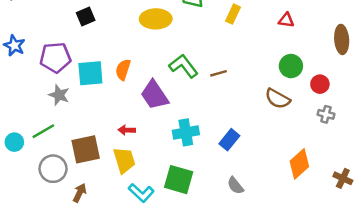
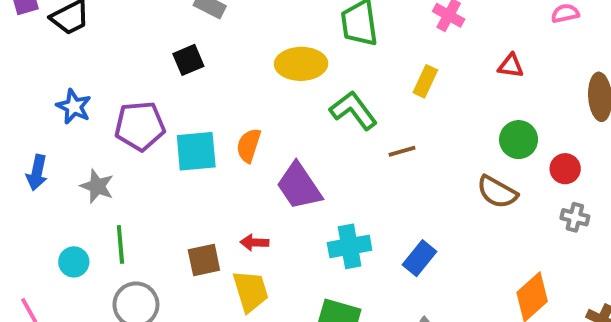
yellow rectangle: (233, 14) -> (425, 81), moved
green L-shape: (183, 66) -> (353, 110), moved
gray star: (59, 95) -> (97, 186), moved
green line: (43, 131) -> (120, 244), turned -65
brown square: (86, 149) -> (204, 260), moved, size x0.7

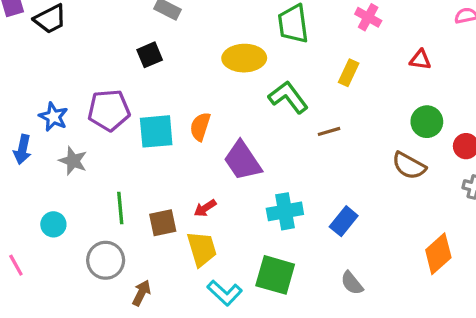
blue star: (74, 107) -> (53, 117), moved
red arrow: (254, 243) -> (205, 208), turned -35
green line: (120, 244) -> (120, 208), moved

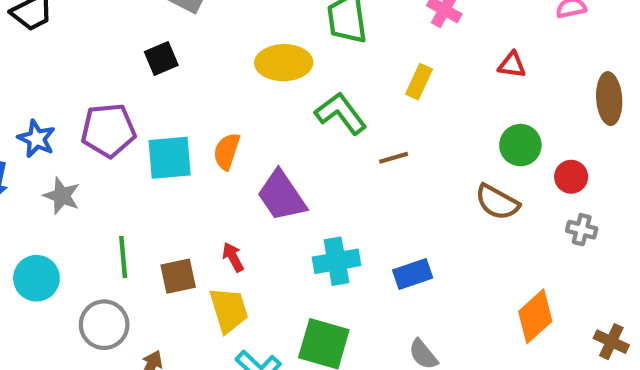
red arrow: (205, 208) -> (233, 257), turned 95
blue rectangle: (344, 221) -> (413, 274), turned 32
cyan circle: (53, 224) -> (36, 278), size x1.4

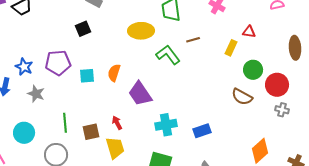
yellow rectangle: (419, 82) -> (231, 48), moved
cyan square: (170, 158) -> (87, 76), size x0.7
brown line: (394, 158) -> (193, 40), moved
red circle: (571, 177) -> (277, 85), size x1.5

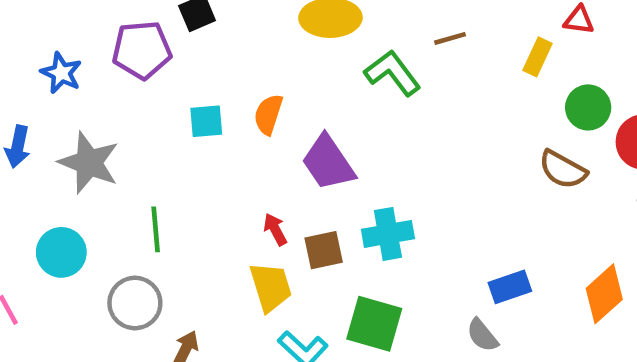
purple pentagon: (58, 63) -> (142, 50), moved
blue star: (24, 67) -> (61, 73), moved
gray star: (36, 94) -> (89, 163), size x1.5
blue rectangle: (202, 131) -> (510, 287), moved
brown square: (91, 132) -> (324, 250), moved

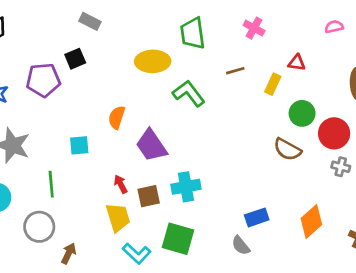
brown line: (450, 38) -> (235, 71), moved
cyan square: (206, 121) -> (79, 145), moved

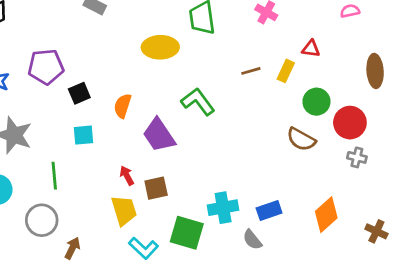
black square: (75, 59) -> (79, 93), moved
brown line: (235, 71) -> (251, 71), moved
green L-shape: (189, 93) -> (198, 102), moved
cyan cross: (186, 187) -> (223, 208), moved

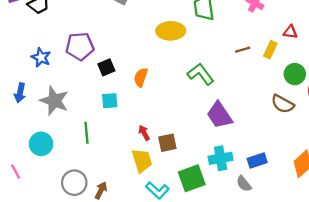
purple trapezoid: (159, 135) -> (219, 115), moved
gray circle: (42, 220) -> (74, 183), moved
green square: (187, 233) -> (192, 178), turned -36

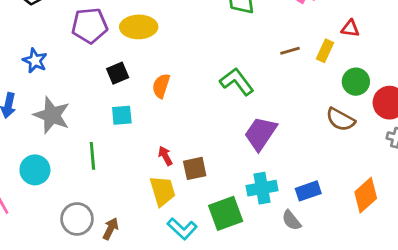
yellow ellipse: (171, 31) -> (139, 27), moved
purple pentagon: (80, 46) -> (90, 26), moved
purple trapezoid: (219, 115) -> (261, 133), turned 68

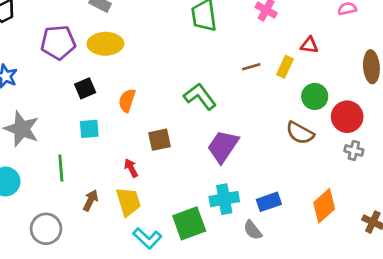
brown square: (195, 168) -> (159, 140), moved
brown arrow: (111, 229) -> (91, 200), moved

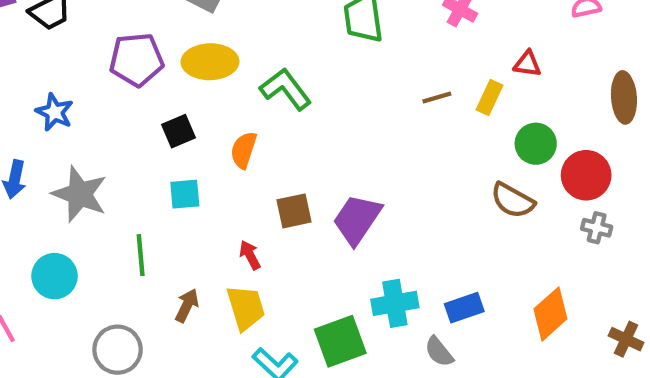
green L-shape: (200, 96) -> (286, 89), moved
purple trapezoid: (223, 146) -> (357, 219), moved

